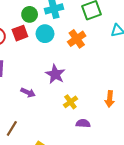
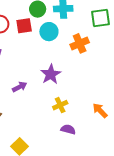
purple arrow: (28, 93) -> (20, 87), turned -64
orange arrow: (110, 99) -> (100, 111), turned 119

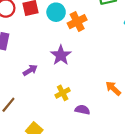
orange cross: (80, 43) -> (77, 22), moved
yellow cross: (60, 105) -> (63, 93), moved

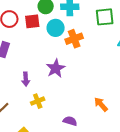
purple arrow: (30, 70) -> (26, 79), turned 112
yellow cross: (63, 93) -> (38, 101), moved

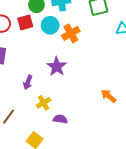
purple arrow: (26, 79) -> (28, 82), turned 32
purple semicircle: (70, 121) -> (60, 119), moved

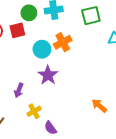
cyan circle: (50, 25) -> (42, 49), moved
purple semicircle: (60, 119) -> (50, 128), turned -136

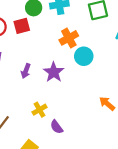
cyan circle: (42, 49) -> (84, 56), moved
purple arrow: (19, 90) -> (26, 71), moved

